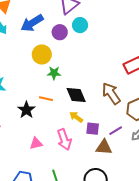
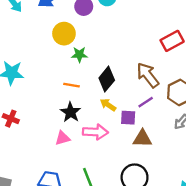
black diamond: (76, 95) -> (107, 79), turned 65
black star: (26, 110) -> (71, 112), moved
purple line: (116, 131) -> (146, 102), moved
pink arrow: (64, 140) -> (95, 132), turned -65

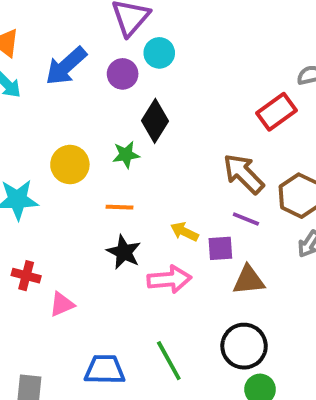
yellow circle: (64, 34) -> (70, 165), moved
black diamond: (107, 79) -> (155, 121), moved
purple line: (146, 102) -> (246, 219), turned 63
pink triangle: (63, 138) -> (62, 304), moved

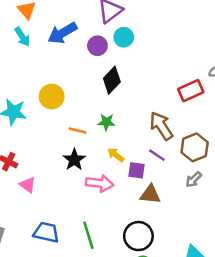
green star: (126, 155) -> (106, 122), moved
pink triangle: (62, 304) -> (28, 185), turned 48

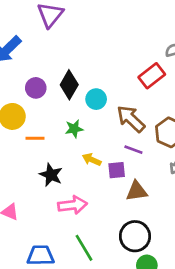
cyan circle: (124, 37) -> (96, 99), moved
purple circle: (97, 46) -> (36, 88), moved
orange line: (78, 130) -> (35, 138), moved
pink arrow: (100, 183) -> (73, 205), moved

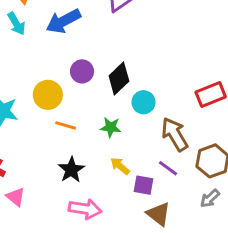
brown triangle: (137, 191) -> (159, 214), turned 30

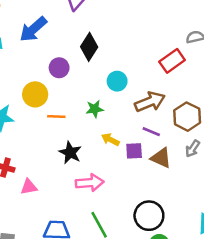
black diamond: (119, 78) -> (89, 47), moved
brown arrow: (175, 134) -> (150, 102), turned 112
pink triangle: (16, 197) -> (29, 187), turned -36
brown triangle: (159, 214) -> (161, 158), moved

